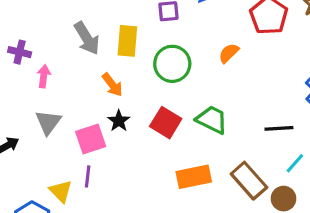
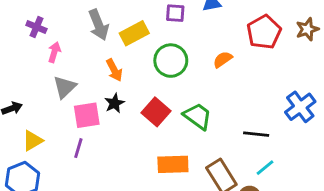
yellow rectangle: (127, 41) -> (134, 33), turned 48
gray triangle: (48, 122) -> (65, 87), moved
yellow triangle: (61, 191) -> (33, 141), moved, turned 35

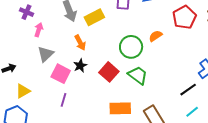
green circle: (171, 61) -> (131, 47), moved
pink square: (87, 115) -> (61, 74), turned 36
black line: (256, 134) -> (188, 90), moved, turned -42
purple line: (78, 148) -> (64, 100), moved
cyan line: (265, 168) -> (192, 112), moved

